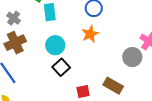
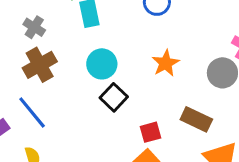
orange star: (90, 34) -> (166, 63), moved

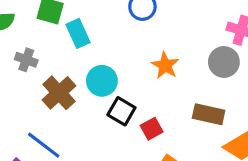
brown cross: (40, 65) -> (59, 93), moved
red square: (150, 132) -> (152, 129), moved

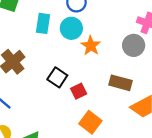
cyan rectangle: (78, 33) -> (43, 23), moved, turned 30
cyan circle: (102, 81) -> (71, 28), moved

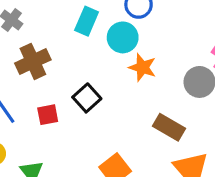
orange star: (91, 46) -> (142, 67), turned -30
red square: (79, 91) -> (48, 115), moved

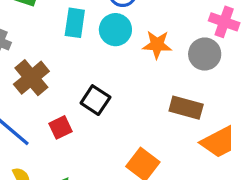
orange star: (142, 67) -> (157, 45), moved

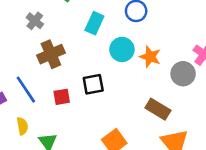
cyan circle: (115, 30) -> (122, 49), moved
black square: (95, 100) -> (93, 84), turned 30

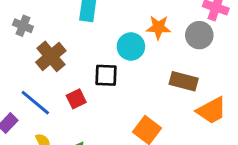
cyan circle: (122, 49) -> (131, 46), moved
black square: (93, 84) -> (106, 75), turned 30

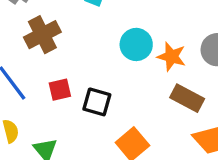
orange star: (158, 27) -> (172, 57), moved
black square: (106, 75) -> (97, 102), moved

